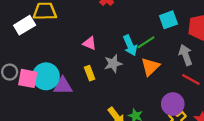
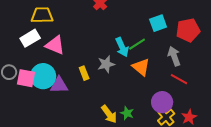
white rectangle: (25, 25) -> (30, 38), moved
pink triangle: (90, 43) -> (55, 45), moved, size x1.5
orange triangle: (150, 67) -> (141, 67), turned -36

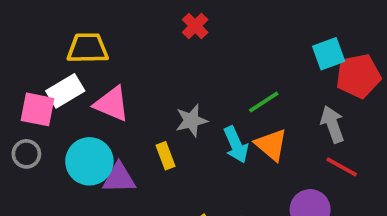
cyan square: (158, 23) -> (329, 54), moved
cyan arrow: (122, 47) -> (236, 145), moved
gray star: (106, 64) -> (191, 121), moved
pink square: (26, 78) -> (37, 109), moved

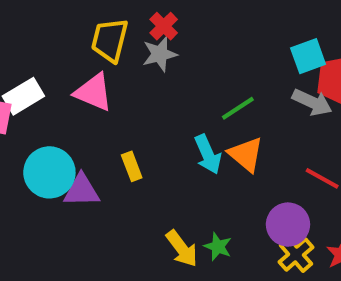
yellow trapezoid: (88, 48) -> (110, 40), moved, turned -75
pink triangle: (112, 104) -> (94, 92), moved
gray star: (191, 121) -> (160, 54), moved
gray arrow: (332, 124) -> (312, 102), moved, turned 135

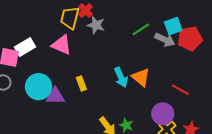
red cross: (164, 26) -> (86, 10), moved
gray star: (160, 54) -> (96, 25), turned 30
gray arrow: (312, 102) -> (165, 40), moved
green line: (238, 108) -> (141, 29), moved

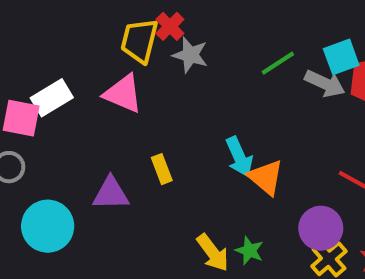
orange triangle: (141, 77) -> (266, 177), moved
cyan circle: (39, 87) -> (48, 226), moved

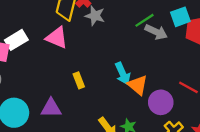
gray arrow: (325, 83) -> (156, 32), moved
purple triangle: (111, 194) -> (51, 108), moved
purple circle: (321, 228) -> (161, 102), moved

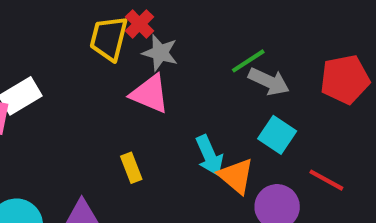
cyan square: (180, 17) -> (277, 135), moved, turned -36
pink triangle: (57, 38) -> (150, 94), moved

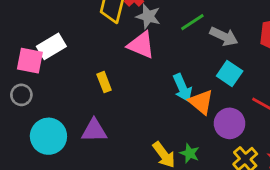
green line: (248, 61) -> (192, 22), moved
yellow rectangle: (131, 168) -> (104, 82), moved

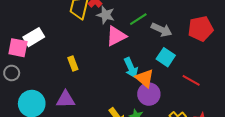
pink triangle: (141, 45) -> (116, 36), moved, turned -50
purple circle: (230, 123) -> (149, 94), moved

